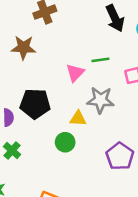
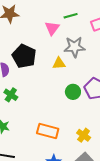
black pentagon: (35, 104) -> (24, 56), turned 30
green circle: (65, 142) -> (73, 92), moved

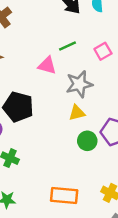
pink triangle: (52, 28) -> (47, 66), turned -42
yellow triangle: (59, 63) -> (77, 113), moved

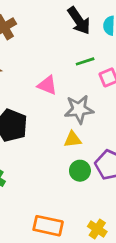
green line: (67, 46) -> (85, 61), moved

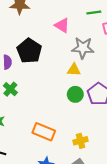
yellow cross: (97, 229) -> (80, 141), turned 32

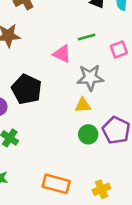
green line: (94, 12) -> (87, 37), moved

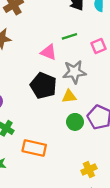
black pentagon: (27, 89) -> (43, 86), moved
orange rectangle: (56, 184) -> (34, 148), moved

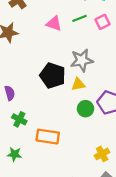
green line: (69, 36) -> (79, 18), moved
pink square: (99, 46) -> (102, 22), moved
pink triangle: (49, 52) -> (54, 24), moved

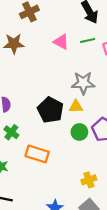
black pentagon: (53, 76) -> (50, 110), moved

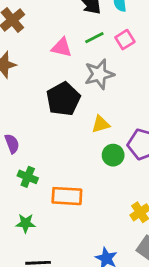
gray star: (83, 83) -> (99, 74), moved
black pentagon: (50, 110) -> (63, 99), moved, turned 30

